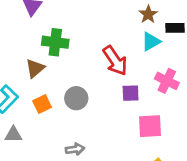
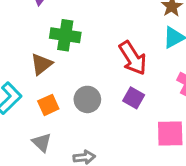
purple square: (131, 93) -> (134, 98), moved, turned 30
gray triangle: (13, 135) -> (42, 142), moved, turned 42

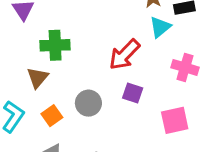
red arrow: (133, 58) -> (124, 55), turned 88

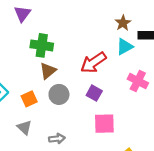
brown triangle: (38, 78) -> (48, 71), moved
pink square: (175, 120) -> (104, 124), moved

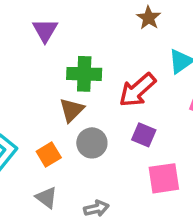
purple triangle: (22, 14) -> (45, 30), moved
brown star: (123, 23) -> (149, 18), moved
green cross: (42, 45) -> (84, 74), moved

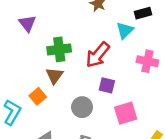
gray circle: (92, 143) -> (82, 107), moved
orange square: (49, 154) -> (38, 96), moved

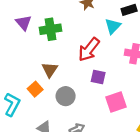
green cross: (59, 49) -> (51, 29), moved
gray circle: (82, 107) -> (66, 96), moved

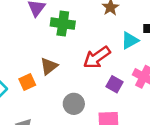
purple square: (98, 77) -> (114, 84), moved
gray circle: (66, 96) -> (74, 104), moved

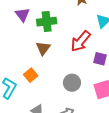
brown triangle: (49, 66) -> (43, 48), moved

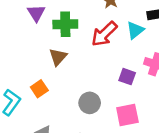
red arrow: (81, 41) -> (104, 34), moved

